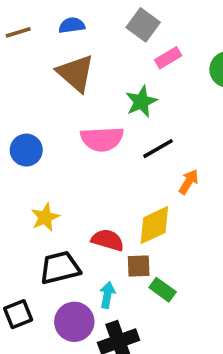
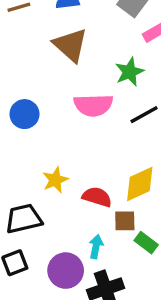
yellow star: (45, 217) -> (55, 180), moved
black trapezoid: (60, 268) -> (24, 219), moved

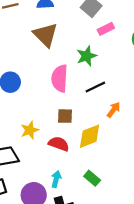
pink semicircle: (93, 105) -> (60, 78), turned 92
brown square: (125, 221) -> (65, 116), moved

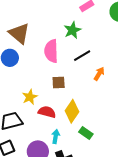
brown triangle: (45, 35) -> (19, 33), moved
yellow diamond: (90, 136) -> (72, 111), moved, turned -30
red semicircle: (59, 144) -> (47, 112), moved

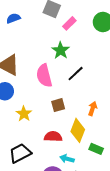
orange arrow: (99, 74) -> (93, 109), moved
yellow star: (30, 97) -> (24, 114), moved
cyan arrow: (56, 136) -> (67, 159), turned -72

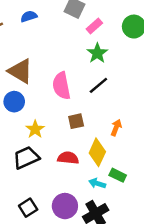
green star: (61, 50) -> (97, 53), moved
black trapezoid: (20, 153) -> (26, 158), moved
cyan arrow: (67, 159) -> (97, 183), moved

